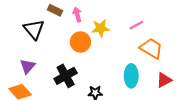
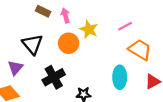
yellow star: (101, 28) -> (89, 29), turned 30
black triangle: (34, 29) -> (32, 44), moved

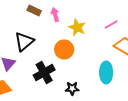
orange circle: (69, 43) -> (64, 49), moved
black triangle: (32, 44) -> (24, 41), turned 30

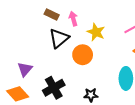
black triangle: (24, 41) -> (59, 38), moved
black cross: (44, 72) -> (54, 88), moved

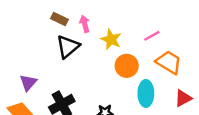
orange circle: (83, 55) -> (127, 66), moved

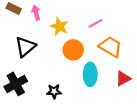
black triangle: (68, 47) -> (25, 47), moved

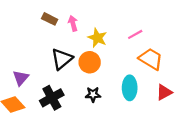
orange circle: (73, 50) -> (90, 62), moved
black star: (54, 91) -> (93, 94), moved

